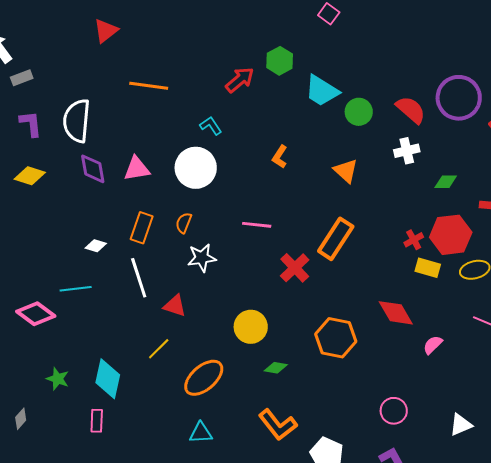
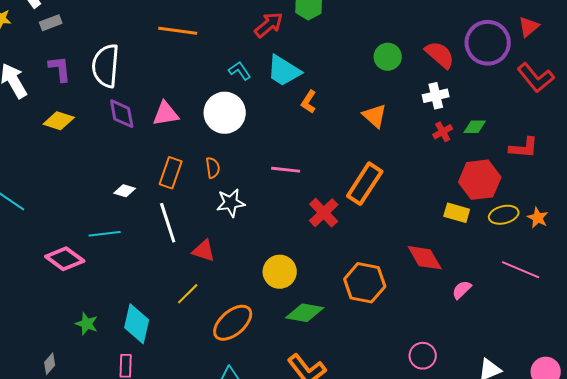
cyan trapezoid: (322, 91) -> (284, 71), moved
orange semicircle: (184, 223) -> (213, 168), turned 150
red cross: (414, 240) -> (443, 132), moved
green diamond: (276, 368) -> (305, 313), size x1.6

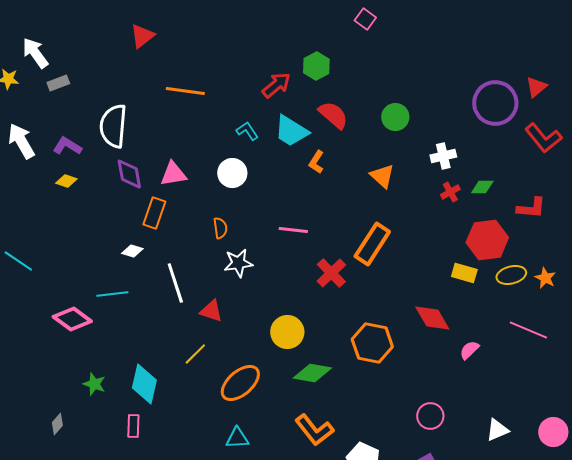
red semicircle: (440, 55) -> (333, 115), moved
purple L-shape: (60, 69) -> (67, 146), moved, turned -52
white circle: (225, 113) -> (232, 173), size x0.7
yellow diamond: (59, 121) -> (66, 181), size x0.7
orange rectangle: (171, 173) -> (154, 213), moved

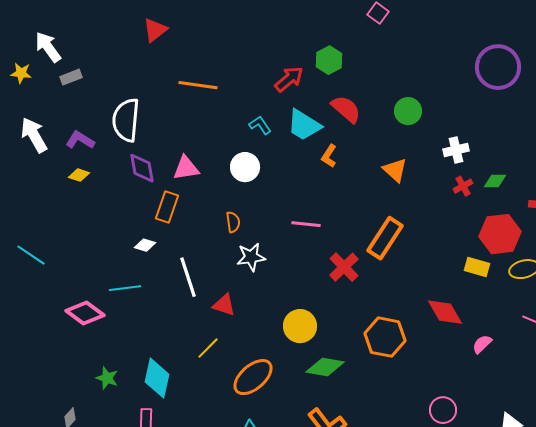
purple circle: (495, 103) -> (498, 67), moved

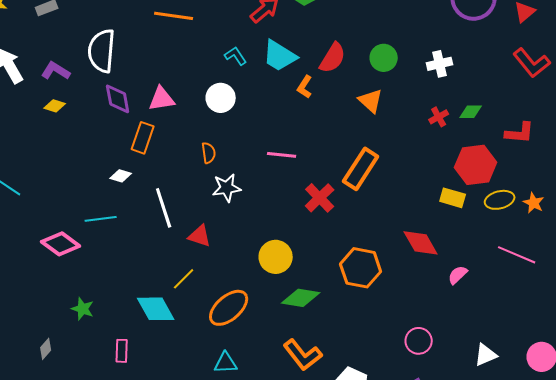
red semicircle: (346, 109) -> (333, 58), moved, turned 80
green circle: (408, 111) -> (384, 58), moved
white cross: (456, 150) -> (440, 64), moved
cyan diamond: (157, 378) -> (156, 309), moved, turned -42

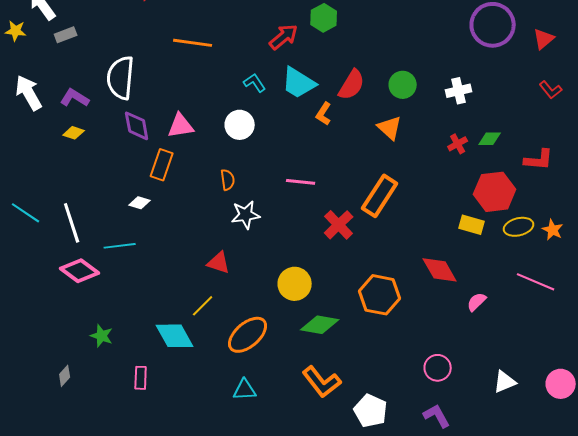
red L-shape: (532, 63) -> (551, 90), size x0.6
white line: (164, 208) -> (72, 223), moved

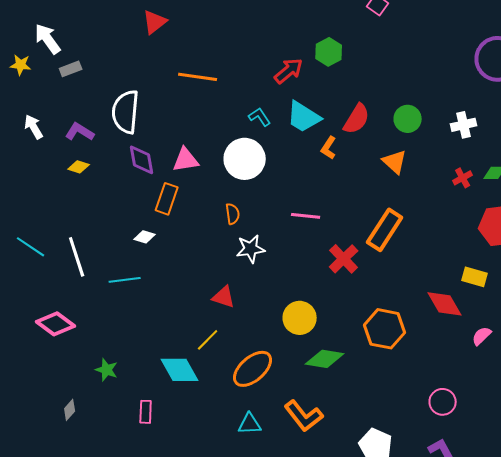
white arrow: (29, 93) -> (34, 127), size x0.7
white circle: (240, 125) -> (245, 159), size x1.4
yellow rectangle: (472, 225) -> (475, 277), moved
pink diamond: (80, 271) -> (56, 324), moved
orange L-shape: (322, 382) -> (304, 416), moved

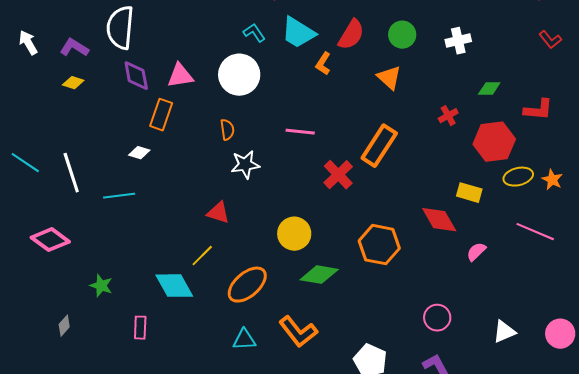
red cross: (463, 178) -> (448, 116), moved

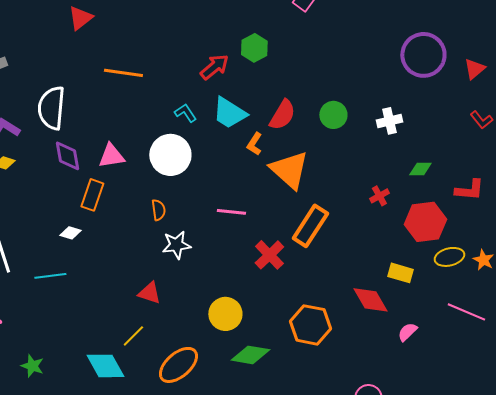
orange triangle: (389, 78) -> (289, 170), moved, size x1.6

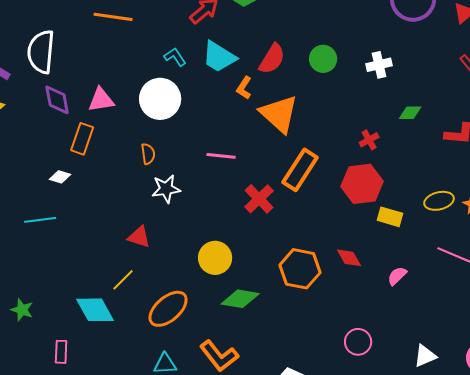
red hexagon: (425, 222) -> (362, 184), moved
red diamond: (370, 300) -> (349, 258), moved, size x0.7

